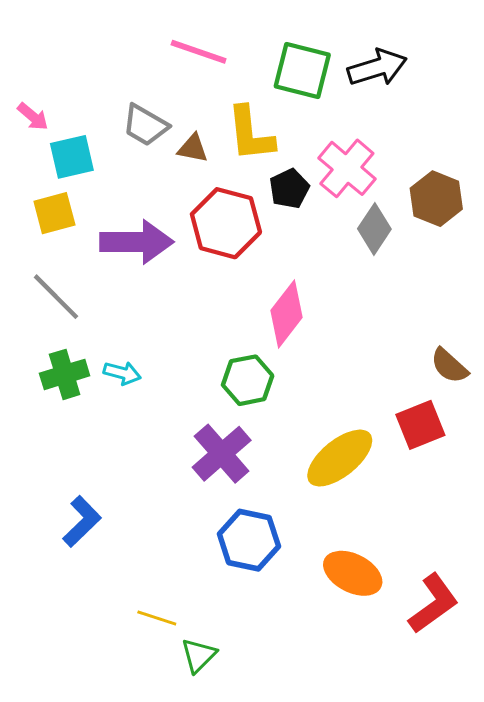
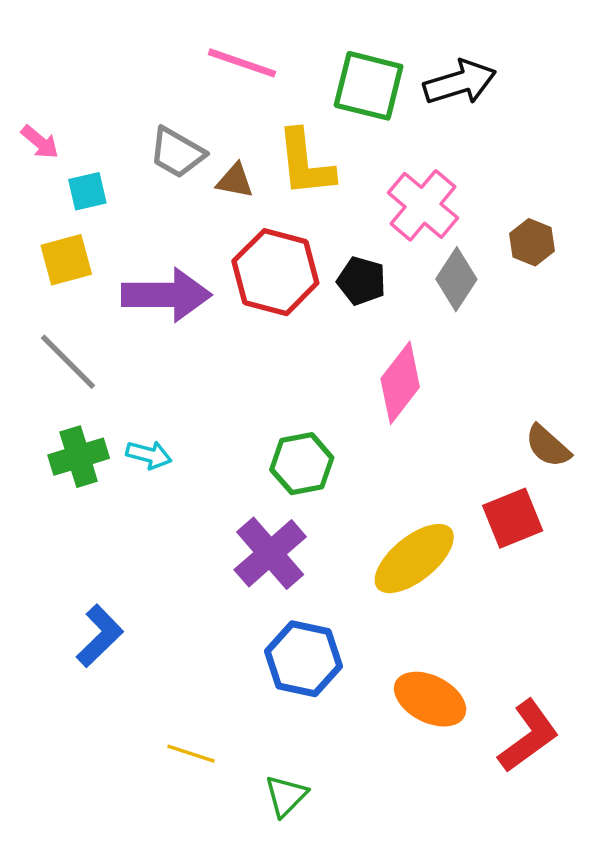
cyan square: (72, 157) -> (87, 191), size x0.7
black pentagon: (289, 189) -> (362, 281), moved, turned -30
brown hexagon: (436, 199) -> (532, 242), size x0.7
pink diamond: (286, 314) -> (400, 383), moved
green triangle: (199, 655) -> (286, 796), moved

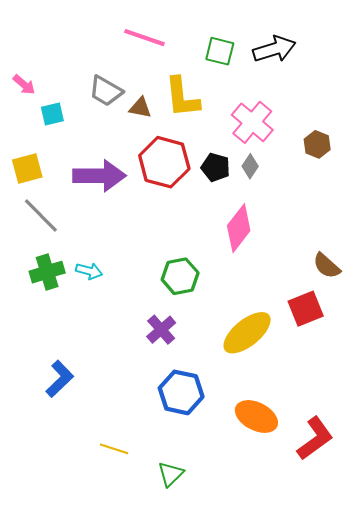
green square: (369, 86) -> (220, 51), size x0.7
yellow square: (66, 260) -> (27, 168), moved
gray diamond: (456, 279) -> (250, 166), moved, size x0.7
purple cross: (270, 553) -> (161, 330), size x0.7

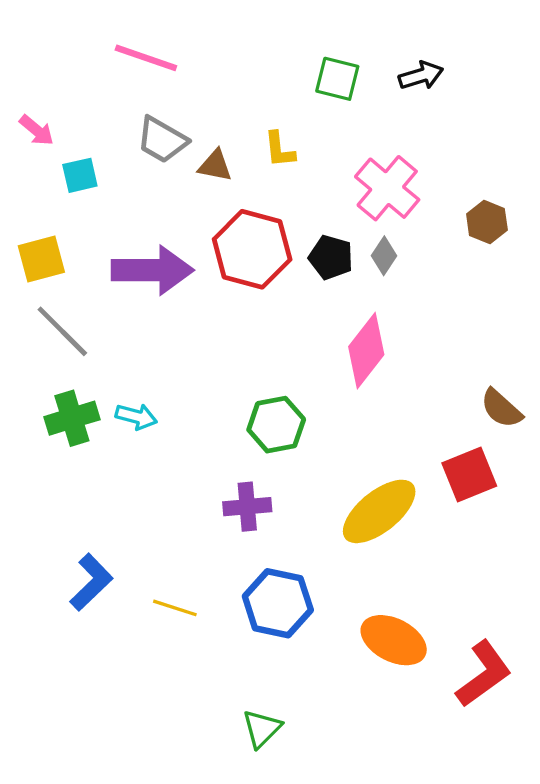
pink line: (144, 38) -> (146, 58), moved
black arrow: (274, 49) -> (421, 76), size x0.7
yellow L-shape: (182, 97) -> (279, 150), size x0.6
purple cross: (161, 330) -> (247, 507), turned 36
yellow line: (114, 449) -> (175, 608), moved

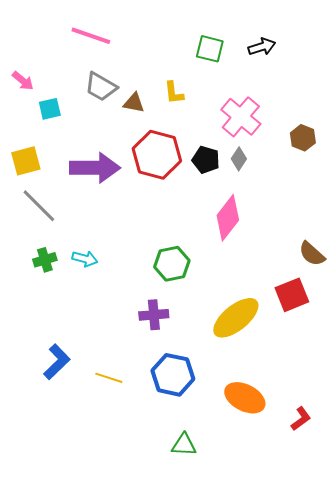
green cross: (72, 418) -> (45, 260), size x0.7
red L-shape: (484, 674) -> (301, 419), size x0.6
green triangle: (262, 729) -> (184, 445), moved, turned 48

